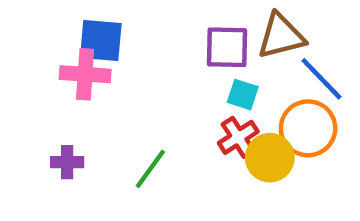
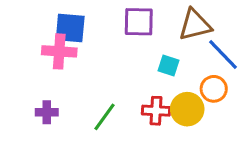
purple square: (227, 47) -> (139, 22), moved
orange circle: (308, 128) -> (214, 89), size x0.7
red cross: (238, 137) -> (156, 111), moved, turned 36

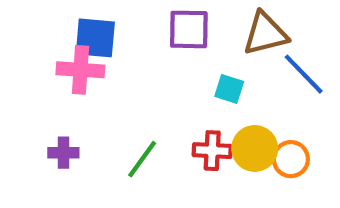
orange circle: (214, 89) -> (291, 159), moved

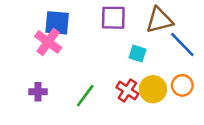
pink cross: (80, 70) -> (48, 42), turned 32
red cross: (212, 151) -> (127, 91), turned 30
orange circle: (291, 159) -> (182, 85), moved

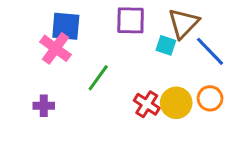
brown triangle: (159, 20) -> (184, 23), turned -32
cyan square: (138, 53) -> (166, 45), moved
green line: (85, 96) -> (98, 78), moved

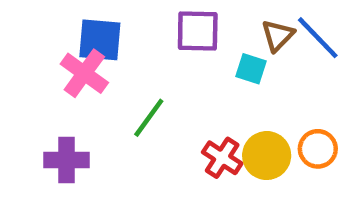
brown triangle: (184, 23) -> (278, 35), size x0.7
blue line: (210, 51) -> (318, 38), moved
purple cross: (44, 106) -> (67, 160), size x1.4

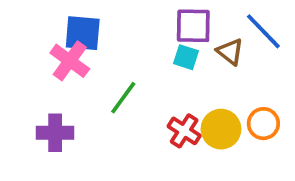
purple square: (198, 31) -> (193, 26), moved
brown triangle: (278, 35) -> (230, 52), moved, turned -36
cyan square: (251, 69) -> (186, 57), moved

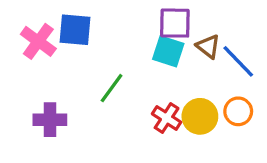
blue line: (263, 31) -> (238, 61), moved
cyan square: (186, 57) -> (168, 51), size x1.4
pink cross: (70, 61) -> (38, 41), moved

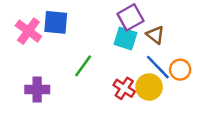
purple square: (175, 23) -> (130, 17), turned -30
blue line: (238, 61) -> (158, 67), moved
orange circle: (238, 111) -> (180, 70), moved

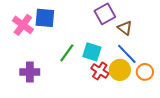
cyan square: (125, 39) -> (92, 52), moved
orange circle: (180, 70) -> (145, 72), moved

